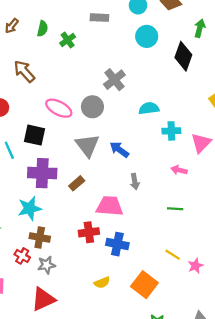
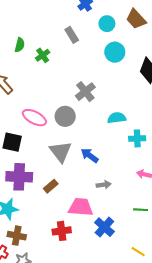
gray rectangle: (99, 18) -> (72, 35), turned 56
gray arrow: (135, 182) -> (104, 185), turned -88
blue cross: (117, 244) -> (104, 227), moved, turned 30

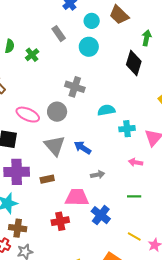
cyan circle: (115, 52) -> (89, 47), moved
gray cross: (85, 92) -> (75, 87), turned -30
brown rectangle: (51, 186) -> (47, 179), turned 32

